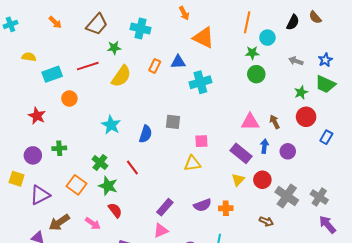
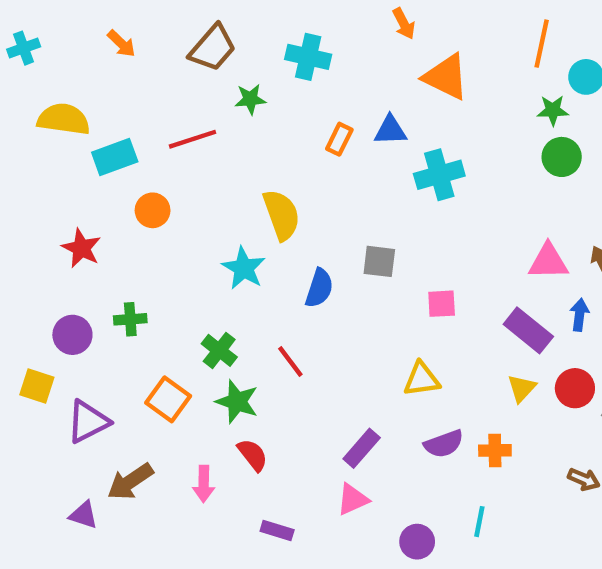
yellow semicircle: (29, 57) -> (64, 119), size x1.6
yellow semicircle: (121, 76) -> (281, 215), moved, turned -55
yellow triangle: (192, 164) -> (422, 379), moved
pink arrow: (93, 223) -> (204, 484), turned 56

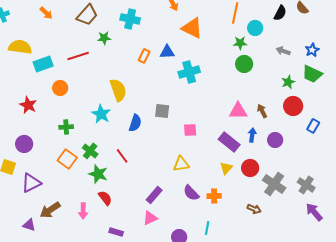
green cross: (130, 319) -> (66, 127), moved
orange square: (168, 399) -> (67, 159), moved
purple semicircle: (444, 444) -> (191, 193), turned 66

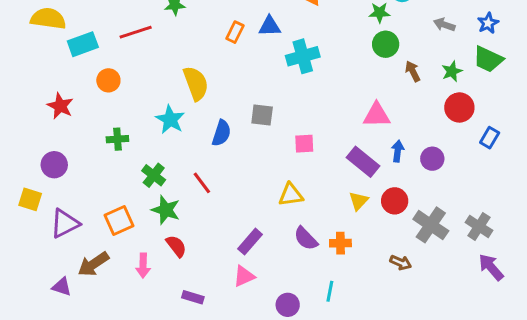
brown arrow: (262, 111) -> (413, 71), moved
orange square: (67, 159) -> (119, 220), moved, turned 30

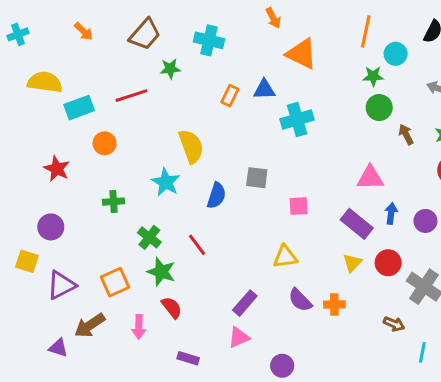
cyan line: (330, 291) -> (422, 352), moved

